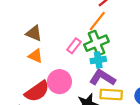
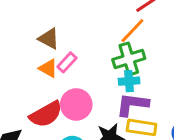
pink rectangle: (74, 46) -> (67, 62), moved
purple L-shape: (102, 78) -> (132, 104), turned -30

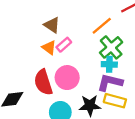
orange line: (132, 31) -> (102, 26), moved
green cross: (129, 59) -> (111, 47), turned -30
red semicircle: (46, 114) -> (43, 82), turned 95

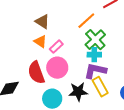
pink rectangle: (64, 45) -> (56, 47), moved
yellow rectangle: (115, 101) -> (100, 87), turned 48

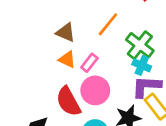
orange line: (86, 21) -> (108, 24), moved
cyan cross: (94, 55) -> (142, 65), turned 32

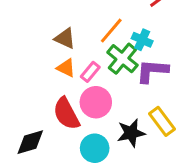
green cross: (140, 45) -> (122, 59), moved
cyan cross: (142, 65) -> (142, 40), moved
purple L-shape: (146, 86) -> (152, 71), moved

